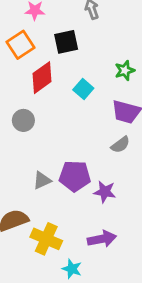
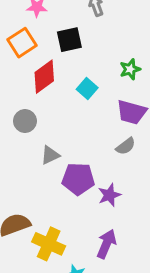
gray triangle: (42, 180) -> (50, 155), moved
purple star: (105, 192) -> (109, 195), turned -30
purple arrow: (102, 239) -> (106, 244), turned -56

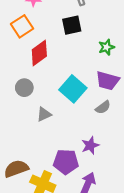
black square: (69, 40) -> (72, 25), moved
cyan square: (87, 88) -> (73, 89), moved, size x1.6
purple pentagon: (78, 179) -> (66, 162), moved

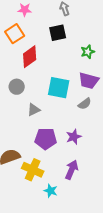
cyan square: (73, 89) -> (59, 88), turned -30
purple pentagon: (66, 162) -> (46, 139), moved

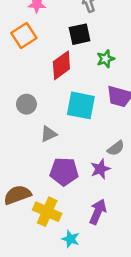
green star: (88, 52) -> (106, 59), moved
red diamond: (30, 57) -> (61, 65), moved
gray semicircle: (85, 104) -> (116, 148), moved

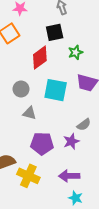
gray circle: (26, 104) -> (21, 89), moved
gray triangle: (48, 134) -> (29, 113), turned 40
purple arrow: (98, 212) -> (69, 176), turned -114
cyan star: (71, 239) -> (75, 198), moved

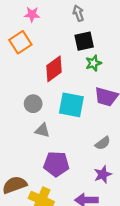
black square: (55, 32) -> (84, 41), moved
purple star: (71, 141) -> (103, 174), moved

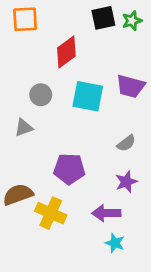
orange square: (20, 42) -> (25, 19), turned 30
green star: (93, 63) -> (132, 21), moved
gray triangle: (42, 130) -> (24, 128), moved, turned -35

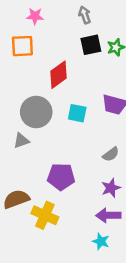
gray circle: (41, 95) -> (36, 112), size x1.6
cyan square: (88, 96) -> (77, 113), size x0.7
purple arrow: (106, 213) -> (108, 215), moved

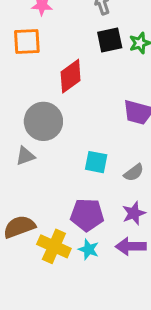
cyan square: (77, 113) -> (96, 162), moved
purple pentagon: (61, 177) -> (87, 215), moved
cyan star: (101, 241) -> (89, 249), moved

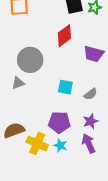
red diamond: (71, 76) -> (64, 36), moved
purple arrow: (131, 246) -> (89, 143), turned 66

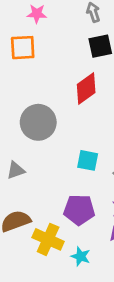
gray triangle: (18, 83) -> (16, 170), moved
cyan star: (60, 145) -> (81, 256), moved

